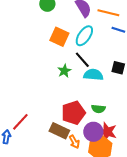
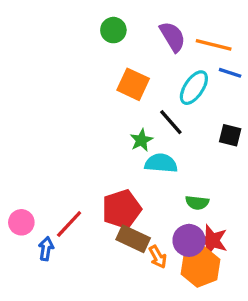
cyan ellipse: (84, 36) -> (194, 88), moved
cyan semicircle: (93, 75) -> (161, 163), moved
red pentagon: (73, 113) -> (122, 209), moved

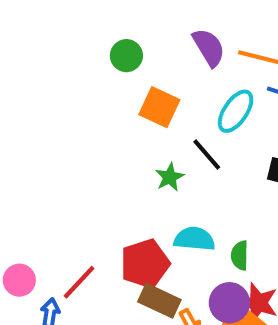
green circle: (113, 30) -> (126, 56), moved
cyan semicircle: (161, 163) -> (194, 239), moved
green semicircle: (197, 203) -> (240, 255), turned 85

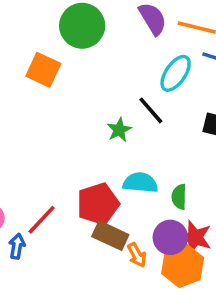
green circle: (126, 56) -> (82, 26), size x1.6
orange square: (159, 107) -> (43, 70), moved

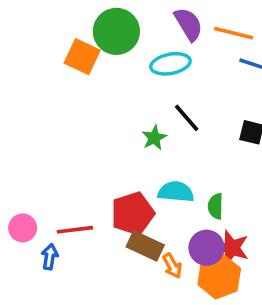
orange square: (43, 70) -> (82, 57), moved
cyan ellipse: (176, 73) -> (170, 64), moved, turned 45
red line: (42, 220) -> (75, 230), turned 40

